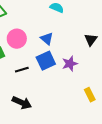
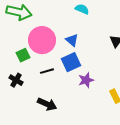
pink circle: (17, 39) -> (42, 40), size x1.4
purple star: (70, 64) -> (86, 80), moved

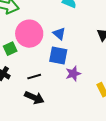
blue square: (71, 62) -> (58, 56), turned 36
black line: (47, 71) -> (34, 77), moved

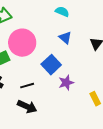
blue triangle: (59, 34) -> (65, 38), moved
blue square: (58, 56) -> (51, 65), turned 36

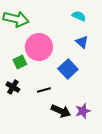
purple star: (66, 83) -> (83, 111), moved
black arrow: (27, 107) -> (61, 111), moved

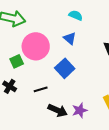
blue triangle: (82, 42) -> (70, 38), moved

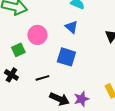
pink circle: (36, 46) -> (37, 35), size x0.7
blue square: (65, 68) -> (66, 57), turned -30

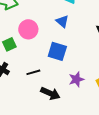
purple star: (81, 99) -> (76, 79), moved

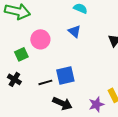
blue square: (57, 51) -> (65, 75), moved, turned -30
purple star: (76, 79) -> (96, 104), moved

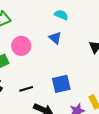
blue square: (65, 75) -> (61, 84), moved

